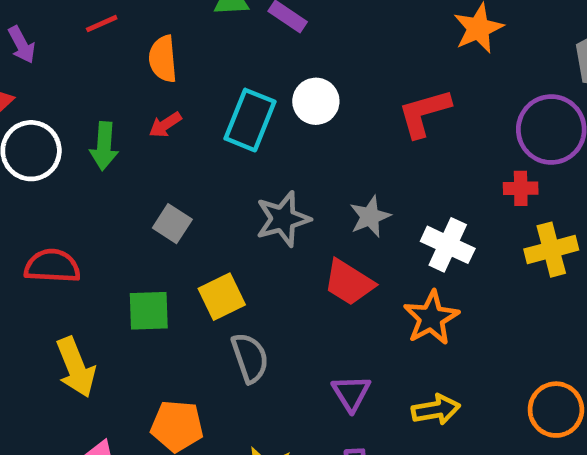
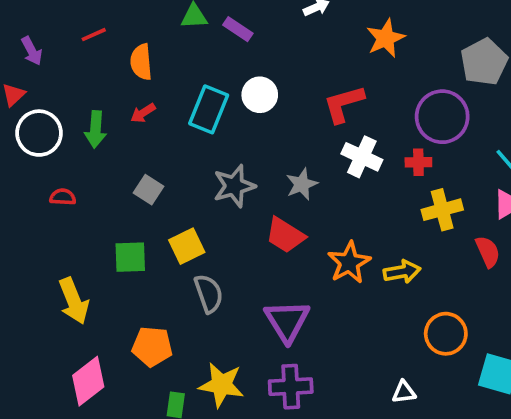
white cross: (448, 245) -> (362, 157), moved
red semicircle: (52, 266) -> (63, 197), moved, size x0.6
purple triangle: (351, 393) -> (287, 321), size x1.5
yellow arrow: (436, 410) -> (402, 272), moved

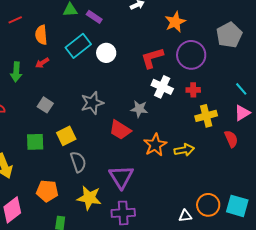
cyan rectangle: (209, 109) -> (78, 46), moved, turned 30
purple circle: (442, 117) -> (191, 55), moved
gray star: (302, 184) -> (139, 109), moved, turned 30
orange circle: (446, 334) -> (208, 205), moved
yellow star: (221, 385) -> (89, 198), moved

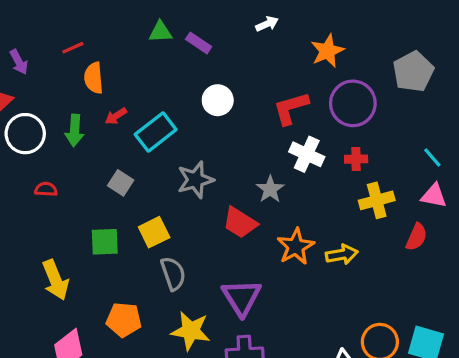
orange semicircle: (41, 35) -> (94, 78), moved
cyan rectangle: (78, 46) -> (156, 132), moved
gray star: (139, 109) -> (270, 189), turned 30
pink triangle: (242, 113) -> (434, 196), turned 42
red semicircle: (231, 139) -> (416, 237), turned 48

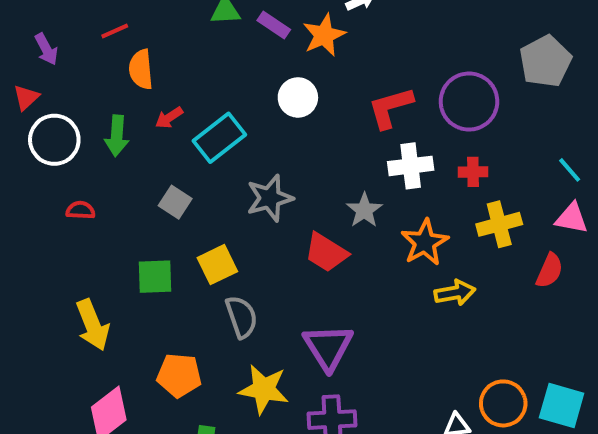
orange star: (327, 51) -> (324, 35), moved
white cross: (307, 154) -> (411, 166), turned -32
orange star: (296, 247) -> (425, 242), moved

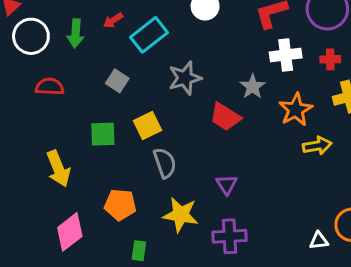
red semicircle: (81, 210) -> (50, 87), size x1.4
purple triangle: (328, 347) -> (227, 184), size x0.6

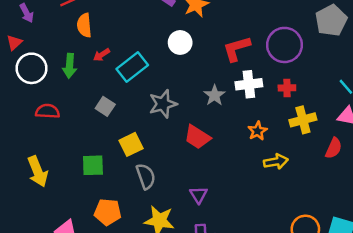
gray star: (253, 87) -> (214, 95), moved
orange star: (296, 110) -> (257, 131), size x0.7
green square: (103, 134) -> (93, 165), moved
yellow arrow: (58, 169) -> (38, 171), moved

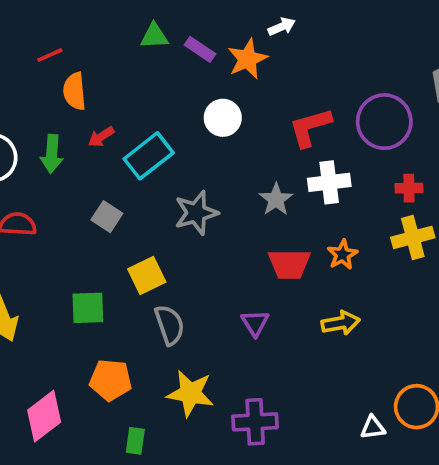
red cross: (287, 88) -> (409, 188), moved
red trapezoid: (197, 137) -> (289, 264), moved, turned -32
yellow arrow: (276, 162) -> (341, 323), moved
purple triangle: (199, 195) -> (255, 323), moved

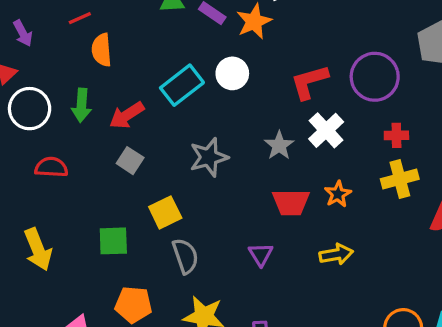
red arrow: (101, 137) -> (127, 115), moved, size x1.5
cyan rectangle: (149, 156) -> (182, 85), moved
white cross: (329, 182) -> (326, 130), turned -36

